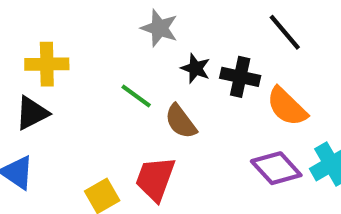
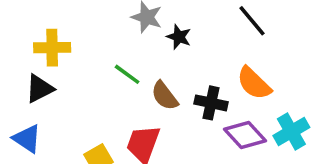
black star: (196, 68) -> (179, 37), moved
black cross: (240, 77) -> (211, 103), moved

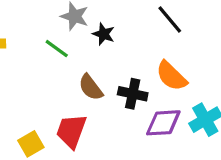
green line: (127, 74) -> (57, 49), moved
purple diamond: (245, 135) -> (163, 123), turned -51

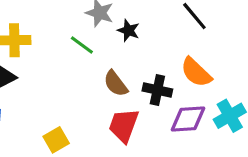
red trapezoid: (71, 131) -> (124, 125), moved

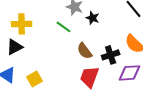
black cross: (157, 90) -> (111, 55), turned -30
yellow square: (56, 140) -> (35, 79), moved

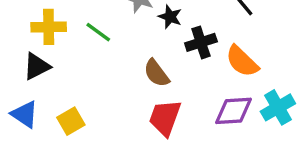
green line: (64, 27) -> (98, 32), moved
black cross: (111, 55) -> (201, 42), moved

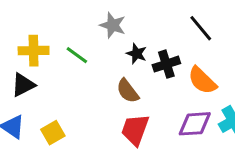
black star: (170, 17) -> (137, 54), moved

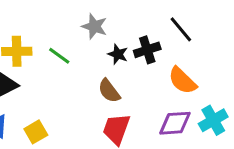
black cross: (166, 64) -> (147, 50), moved

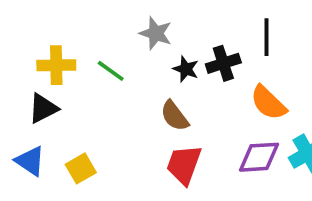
black line: (181, 29) -> (266, 37), turned 40

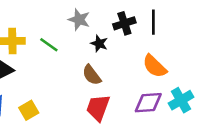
black cross: (223, 63) -> (124, 23), moved

